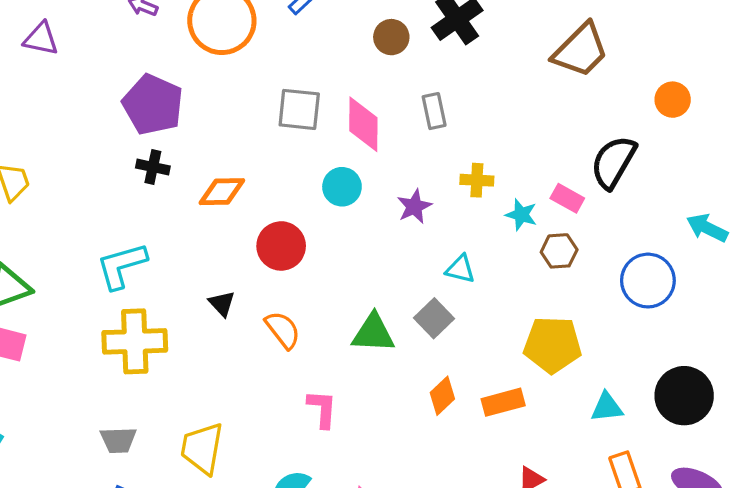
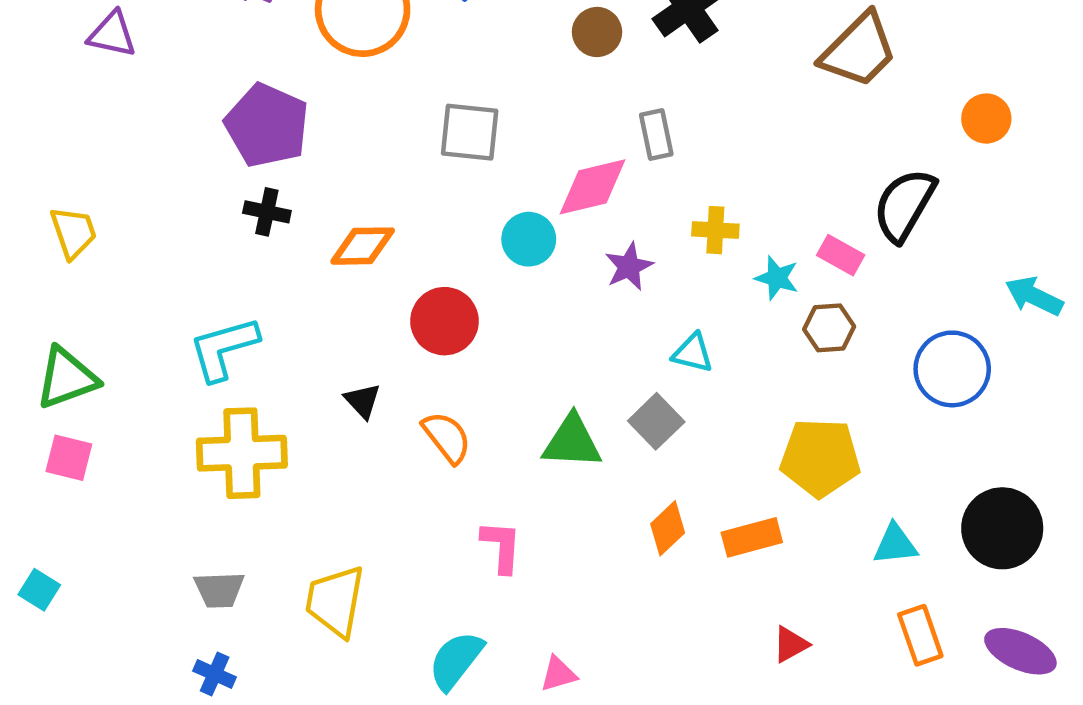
pink diamond: (363, 124) -> (592, 187), moved, turned 76

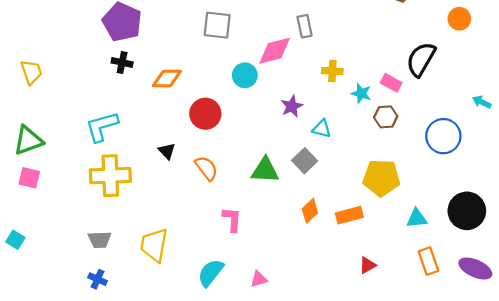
purple star: (629, 266) -> (292, 106), moved
cyan arrow: (1034, 296) -> (482, 102), size x0.7

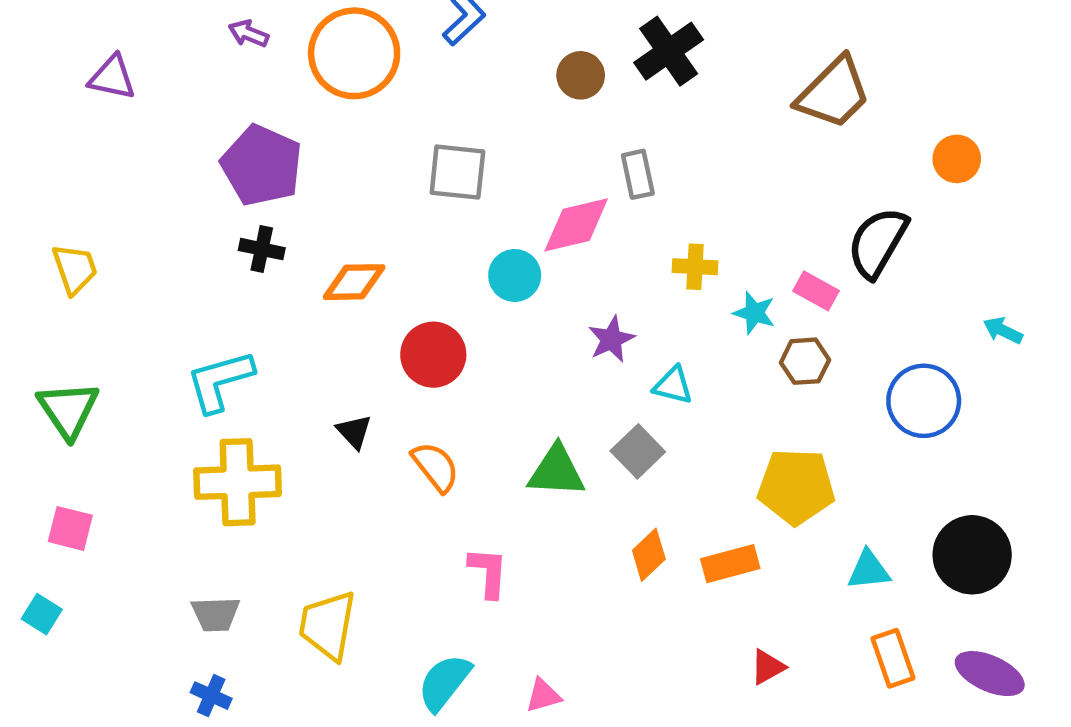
green triangle: (28, 140) -> (68, 410), turned -44
pink square: (29, 178) -> (70, 528), moved

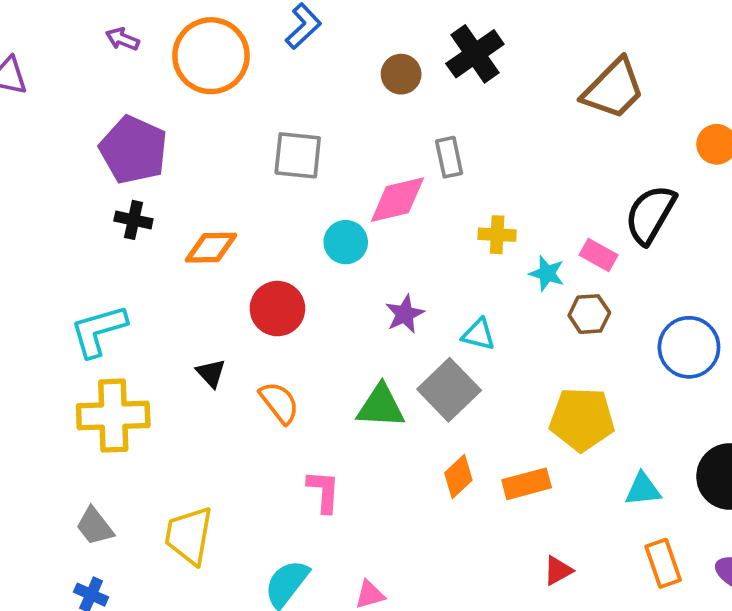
purple star: (611, 339) -> (405, 314), moved
gray square: (638, 451) -> (449, 390), size x1.4
gray trapezoid: (216, 614) -> (95, 526), turned 54

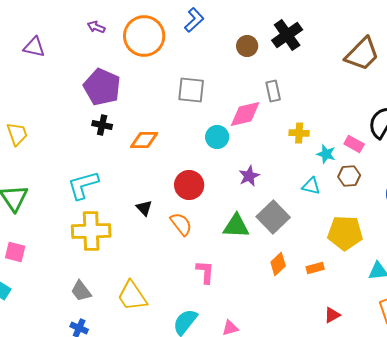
red circle: (277, 309) -> (189, 185), moved
cyan triangle: (479, 334) -> (311, 186), moved
orange rectangle: (527, 484) -> (315, 268), size x0.7
yellow trapezoid: (189, 536) -> (132, 296), turned -44

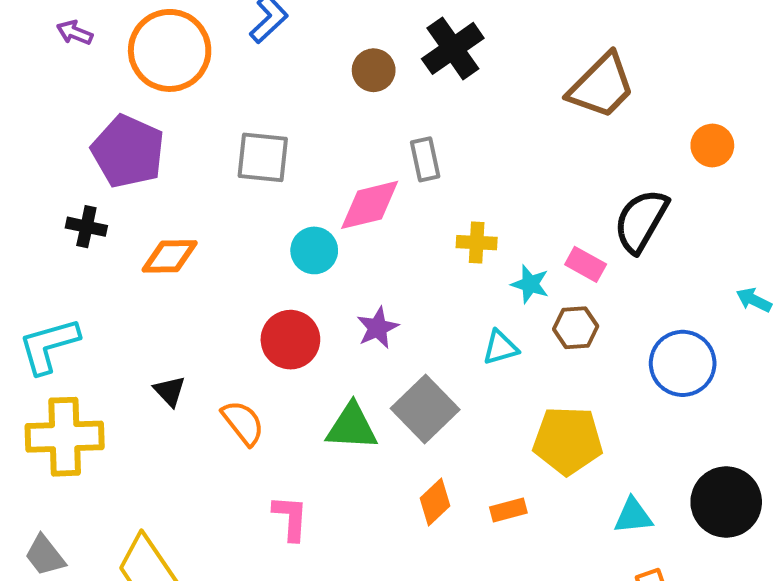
purple pentagon: (102, 87) -> (128, 151), moved
red circle: (189, 185) -> (290, 340), moved
cyan triangle: (311, 186) -> (500, 348), turned -30

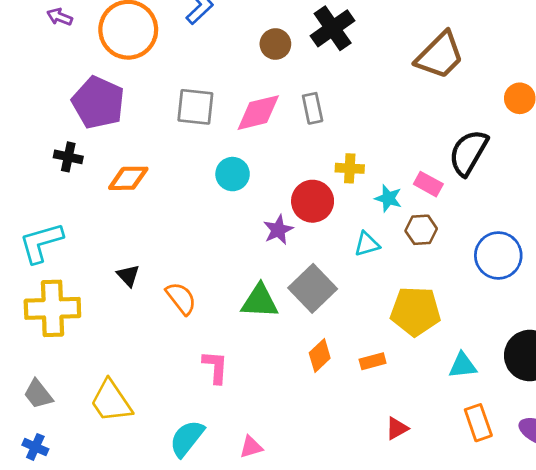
pink diamond: (370, 205) -> (258, 113), moved
red circle: (290, 340) -> (313, 201), moved

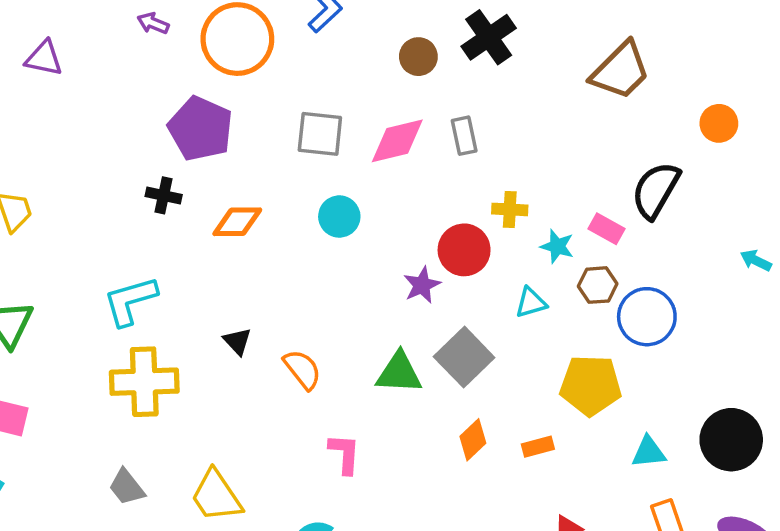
cyan circle: (233, 174) -> (339, 217), moved
blue circle: (498, 255) -> (647, 317), moved

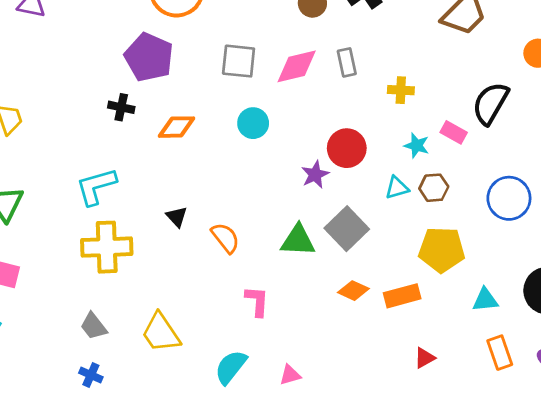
yellow cross: (510, 209) -> (401, 90), moved
brown hexagon: (598, 285) -> (434, 188), moved
blue circle: (647, 317) -> (509, 198), moved
orange diamond: (473, 440) -> (353, 291), turned 68
orange rectangle: (538, 447) -> (402, 296), size x1.5

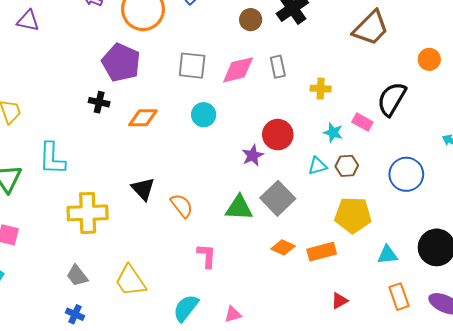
cyan L-shape: (96, 186) -> (52, 159), moved, turned -72
black triangle: (177, 217) -> (143, 189), size x1.4

